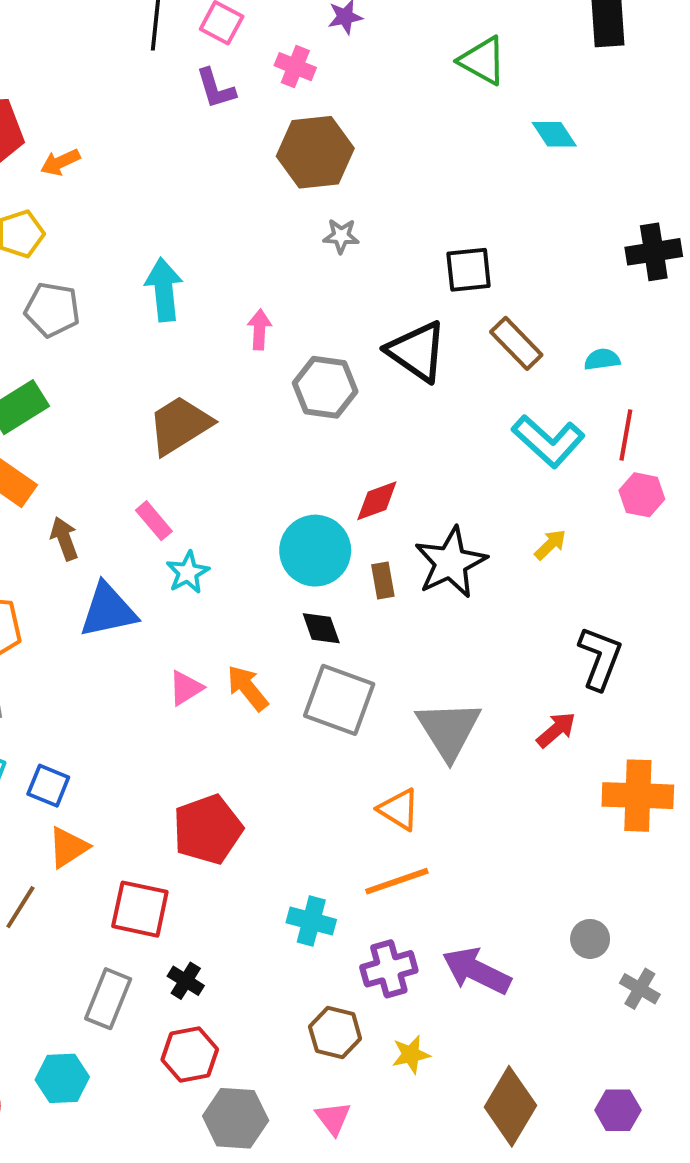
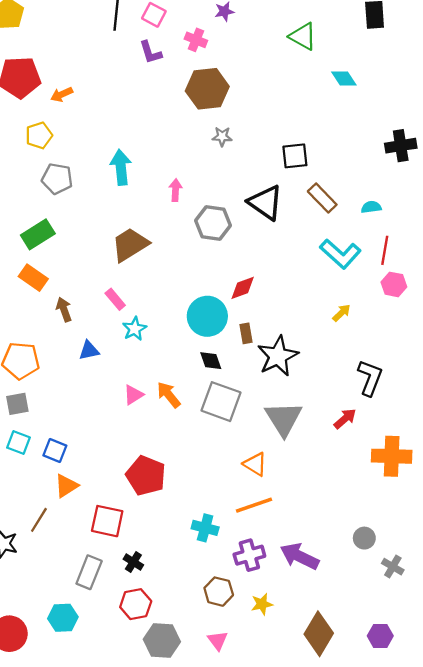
black star: (451, 563) -> (278, 356), moved
blue triangle: (108, 610) -> (89, 350), size x0.6
red pentagon: (208, 829) -> (146, 476), turned -30

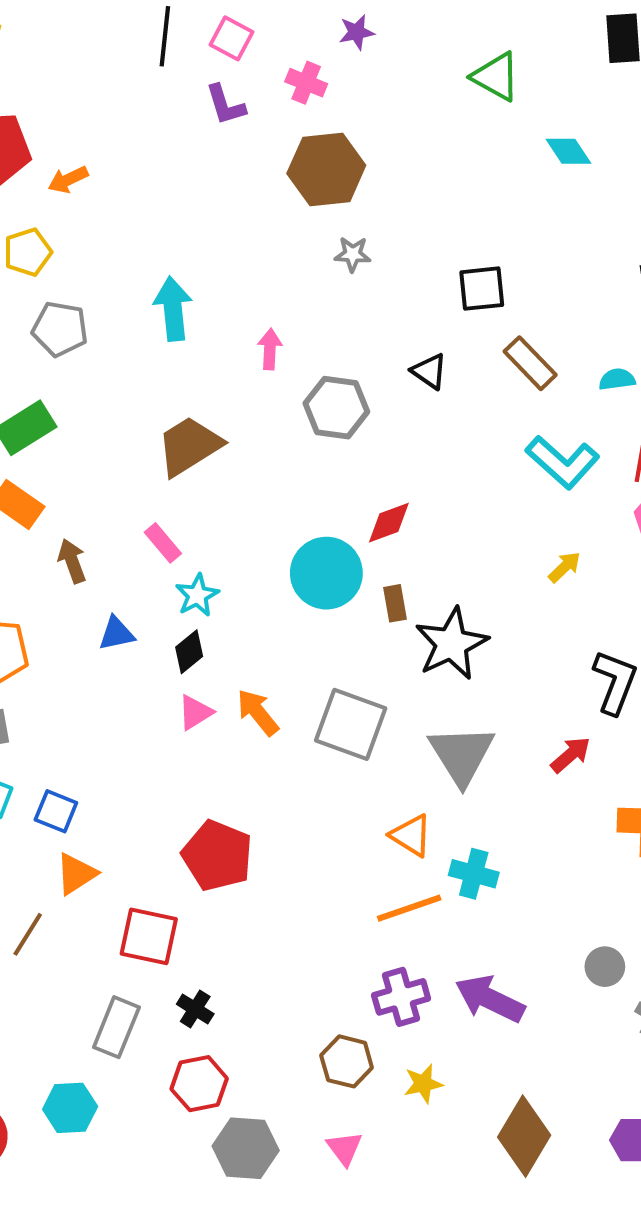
black triangle: (265, 203) -> (429, 371), size x0.6
black diamond: (211, 361) -> (189, 652), moved, turned 70
cyan cross: (205, 528) -> (474, 874), moved

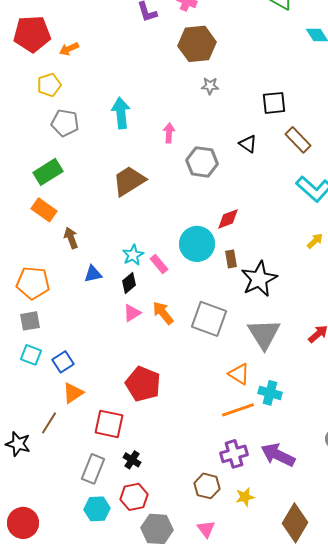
pink rectangle: (163, 543) -> (159, 264), moved
blue square: (56, 811) -> (63, 362), turned 35
cyan hexagon: (70, 1108) -> (97, 509), moved

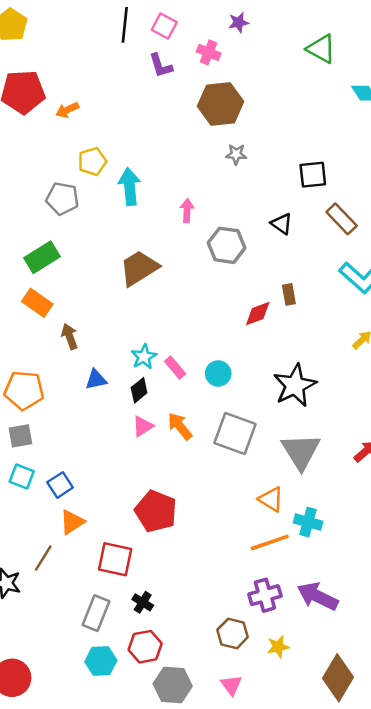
yellow pentagon: (49, 85) -> (92, 161), moved
cyan circle: (197, 244) -> (218, 373), moved, size x0.6
brown rectangle: (231, 259) -> (289, 294), moved

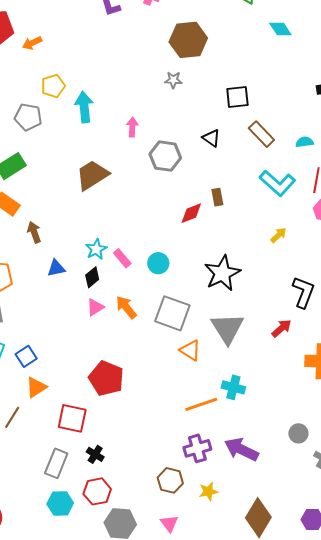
brown hexagon: (221, 104) -> (188, 40), moved
orange triangle: (271, 499) -> (190, 350), moved

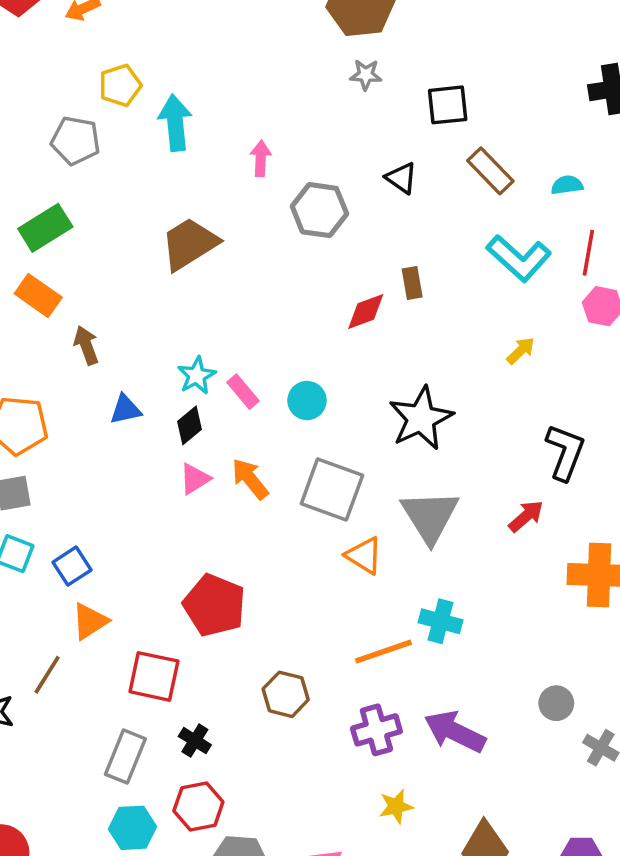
gray star: (173, 80) -> (366, 75), moved
brown hexagon: (170, 480) -> (286, 694), moved

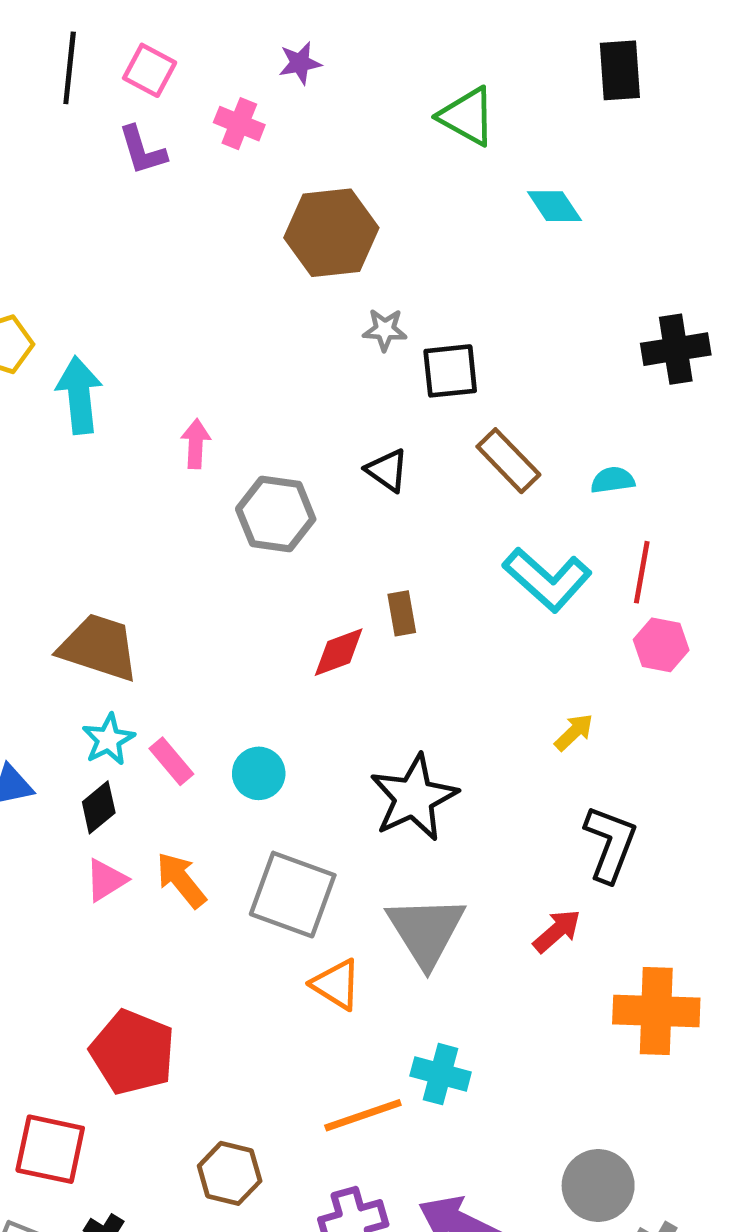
gray star: (366, 75) -> (385, 330), moved
brown trapezoid: (190, 244) -> (99, 647), moved, turned 50
yellow arrow: (521, 351) -> (574, 732), moved
gray circle: (556, 703) -> (598, 1186), size x1.5

